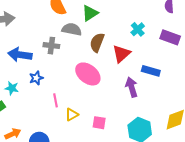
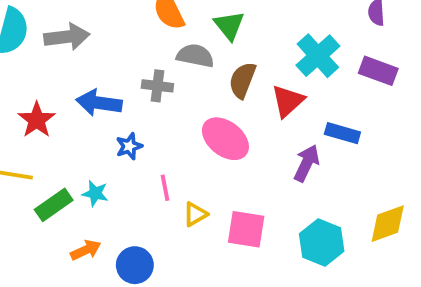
green triangle: (90, 13) -> (229, 25), turned -36
cyan cross: (138, 29) -> (318, 56), size x1.6
purple arrow: (132, 87) -> (307, 163), turned 42
cyan star: (12, 88) -> (95, 193), moved
pink square: (99, 123) -> (246, 229), size x1.5

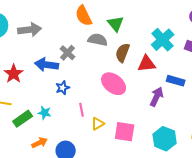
gray cross: (157, 86) -> (68, 53), moved, turned 35
red triangle: (288, 101) -> (147, 64), turned 36

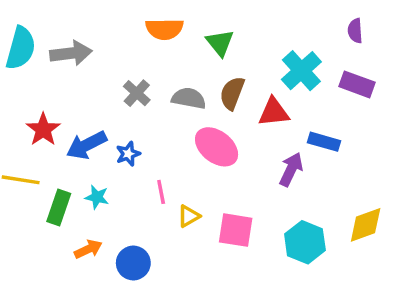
orange semicircle: (84, 16) -> (165, 29), turned -65
gray semicircle: (98, 40) -> (189, 98), moved
blue arrow: (47, 65) -> (87, 145), moved, turned -35
green rectangle: (23, 119) -> (59, 208), turned -36

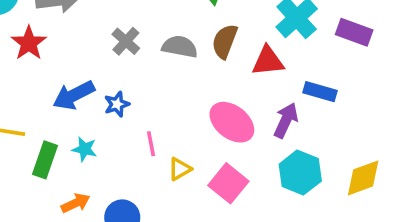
red star: (43, 130) -> (29, 43), moved
pink ellipse: (217, 147) -> (232, 122), moved
pink square: (236, 230) -> (228, 183), turned 30
cyan hexagon: (305, 242) -> (300, 173), moved

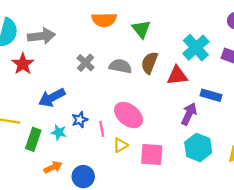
blue star: (117, 104) -> (80, 120), moved
pink ellipse: (232, 122) -> (129, 115), moved
pink square: (228, 183) -> (152, 155), turned -35

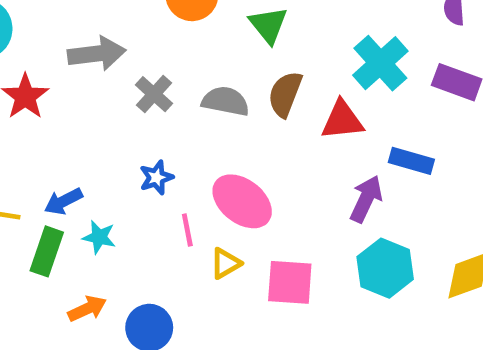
gray arrow: (41, 36) -> (97, 54), moved
blue arrow: (52, 98) -> (63, 201), moved, size x0.7
blue star: (80, 120) -> (156, 178), moved

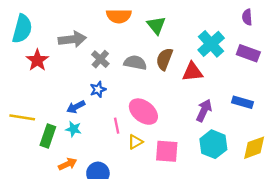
blue rectangle: (411, 161) -> (243, 102), moved
blue star: (156, 178) -> (98, 89), moved
blue arrow: (63, 201) -> (76, 107), moved

